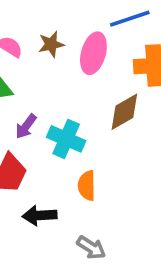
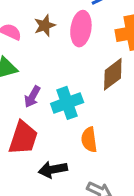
cyan cross: (66, 139) -> (67, 103), turned -36

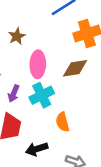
pink ellipse: (81, 29) -> (38, 64), moved
brown diamond: (113, 74) -> (75, 68), turned 35

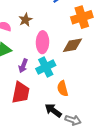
black arrow: (37, 149) -> (53, 110), moved, turned 54

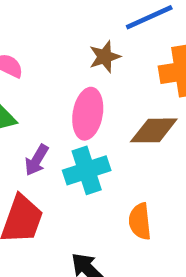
brown star: (25, 20) -> (105, 57), moved
orange semicircle: (63, 88) -> (140, 221), moved

